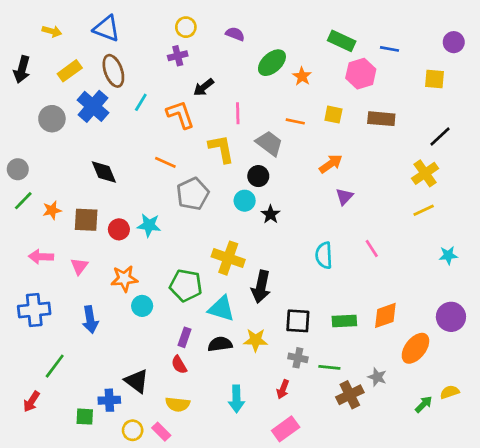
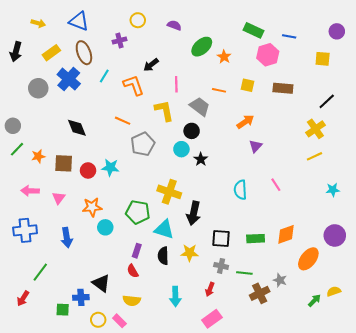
purple cross: (178, 56) -> (119, 41), moved
black semicircle: (220, 344) -> (163, 256), turned -84

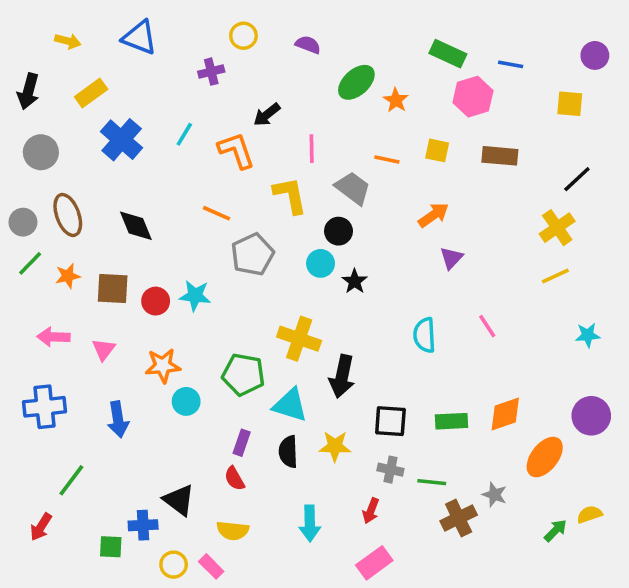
brown ellipse: (84, 53) -> (68, 215), moved
gray circle: (38, 88) -> (41, 152), moved

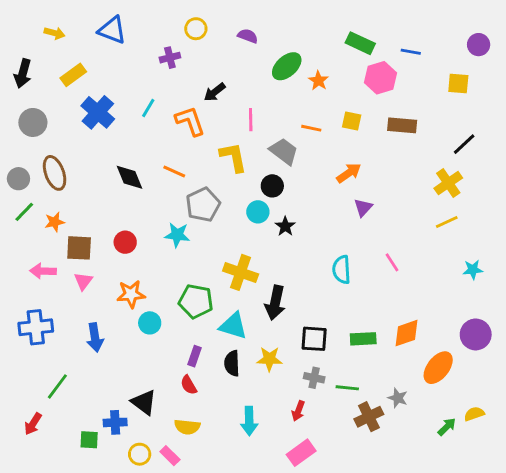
black diamond: (136, 226) -> (130, 177), moved
brown square: (113, 288) -> (79, 248), moved
cyan star: (195, 296) -> (177, 235), moved

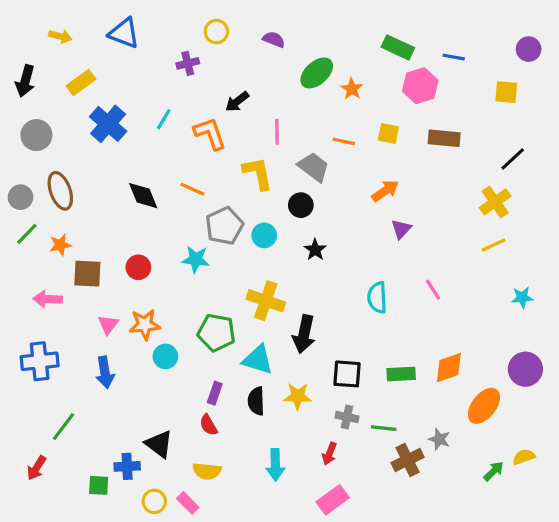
cyan circle: (258, 212) -> (264, 235), moved
pink triangle: (83, 281) -> (108, 325), moved

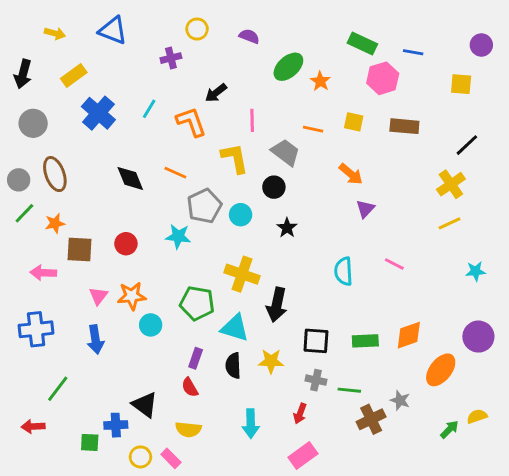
orange arrow: (385, 191) -> (351, 174), turned 75
pink line: (433, 290) -> (394, 264), turned -30
red arrow: (36, 468) -> (33, 426), turned 55

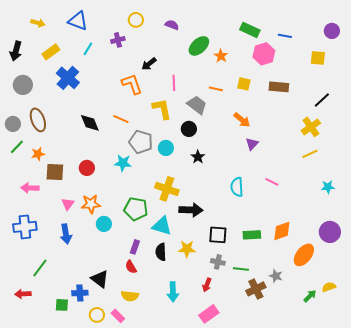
cyan line: (149, 109) -> (88, 49), moved
gray pentagon: (204, 206) -> (141, 142), turned -30
black arrow: (277, 305) -> (191, 210), turned -100

